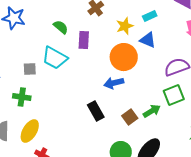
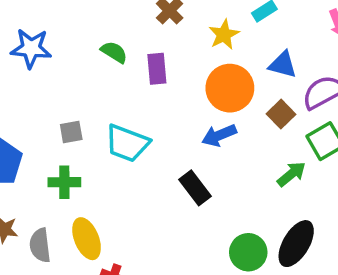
blue triangle: (148, 40) -> (283, 65), moved
cyan trapezoid: (55, 58) -> (127, 143), moved
brown square: (130, 117) -> (281, 114), moved
yellow ellipse: (30, 131) -> (87, 239), turned -45

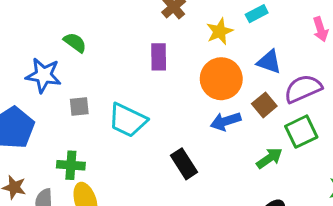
blue star: (31, 48) -> (43, 75), moved
green semicircle: (114, 52) -> (75, 43), moved
blue arrow: (219, 135) -> (226, 121), moved
green cross: (64, 182) -> (71, 165), moved

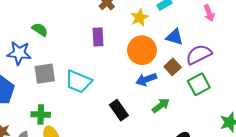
gray square: (79, 107) -> (45, 74), size x1.5
green arrow: (269, 158) -> (161, 105), moved

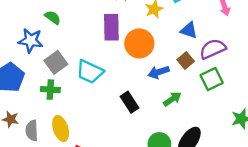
purple rectangle: (98, 37) -> (111, 27), size x1.4
orange circle: (142, 50) -> (139, 43), moved
gray square: (45, 74) -> (56, 62), turned -30
green cross: (41, 114) -> (50, 90), moved

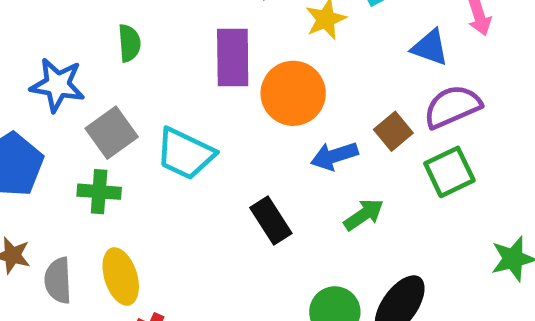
green semicircle: (53, 17) -> (129, 43), moved, turned 49
blue triangle: (189, 30) -> (430, 47), moved

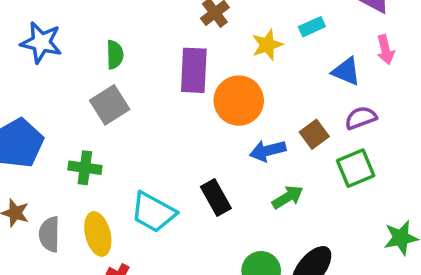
blue star: (57, 85) -> (41, 42), moved
purple semicircle: (452, 107) -> (361, 118), size x0.7
gray square: (112, 133) -> (110, 105), moved
cyan trapezoid: (185, 154) -> (153, 212), moved

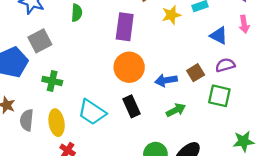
orange circle: (239, 101) -> (129, 67), moved
gray square: (110, 105) -> (40, 41), moved
green square: (356, 168) -> (219, 96), turned 30

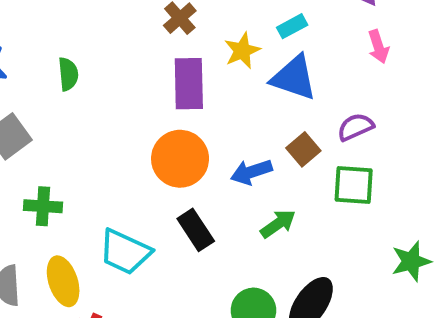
purple rectangle: (125, 27) -> (189, 84), moved
blue triangle: (219, 36) -> (294, 78), moved, size x1.4

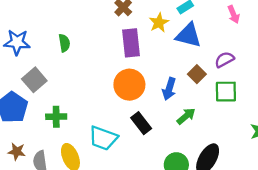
blue arrow: (251, 172) -> (169, 89), turned -50

